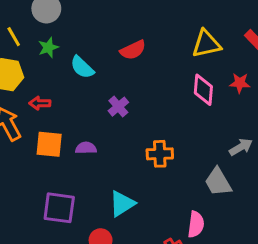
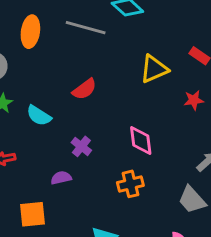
pink diamond: (203, 90) -> (141, 141), moved
orange square: (49, 144) -> (33, 214), moved
purple semicircle: (86, 148) -> (61, 178), moved

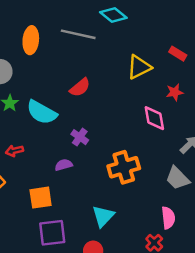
cyan semicircle: (39, 116) -> (42, 112), size x1.4
pink diamond: (141, 141) -> (154, 118), moved
orange cross: (130, 184) -> (124, 167), size x1.4

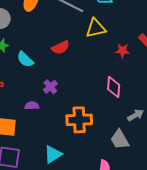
yellow triangle: (139, 67) -> (96, 28), moved
red star: (175, 92) -> (122, 51), moved
cyan semicircle: (42, 112) -> (25, 59), size x0.7

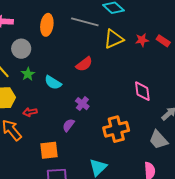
red star: (122, 51) -> (142, 40), moved
purple semicircle: (32, 106) -> (68, 125), turned -40

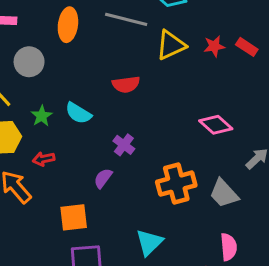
red semicircle: (84, 64) -> (126, 84), turned 30
green star: (28, 74) -> (42, 116), moved
pink diamond: (142, 91) -> (216, 125), turned -40
gray trapezoid: (158, 140) -> (224, 193), moved

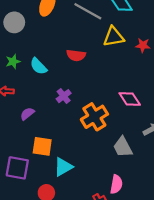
purple semicircle: (103, 178) -> (27, 114), moved
orange cross: (176, 184) -> (94, 117), moved, turned -32
orange square: (74, 217) -> (42, 146), moved

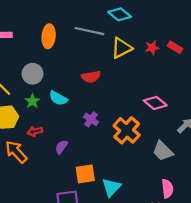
gray circle: (14, 22) -> (33, 74), moved

